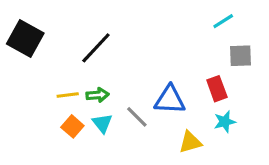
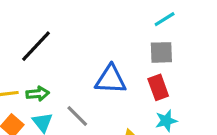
gray square: (240, 56) -> (161, 52), moved
blue triangle: (170, 100) -> (111, 79), moved

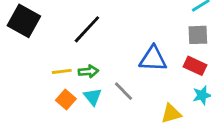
red rectangle: (158, 87) -> (195, 66), turned -45

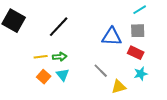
blue triangle: (153, 59) -> (112, 37), moved
gray line: (123, 91) -> (101, 71), moved

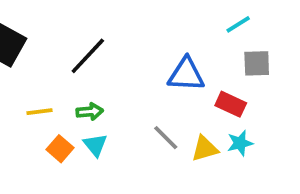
gray square: (138, 31) -> (257, 63), moved
yellow line: (41, 57) -> (40, 112), moved
yellow triangle: (119, 87) -> (205, 149), moved

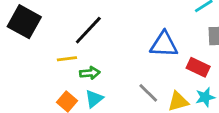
yellow line: (40, 112) -> (67, 59), moved
cyan triangle: (95, 145) -> (94, 99), turned 30

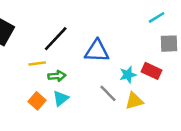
blue triangle: (164, 44) -> (97, 51), moved
cyan star: (205, 97) -> (128, 75), moved

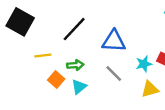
yellow line: (37, 63) -> (43, 56), moved
gray line: (108, 93) -> (114, 74), moved
orange square: (37, 101) -> (56, 80), moved

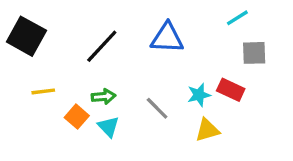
blue triangle: (114, 41) -> (167, 38), moved
yellow line: (43, 56) -> (43, 91), moved
cyan triangle: (79, 87) -> (108, 127), turned -35

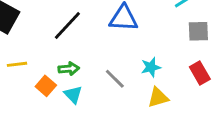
red rectangle: (231, 90) -> (200, 73), moved, turned 35

